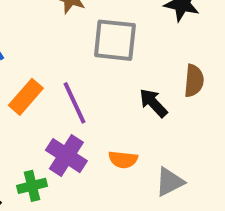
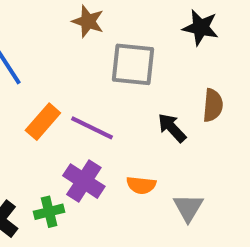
purple line: (75, 103) -> (92, 128), turned -39
gray triangle: (170, 182) -> (188, 208), turned -32

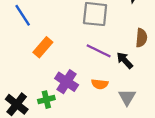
purple line: (92, 128) -> (99, 51), moved
black arrow: (172, 128) -> (125, 60), moved

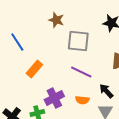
black arrow: (125, 60) -> (106, 91), moved
purple cross: (67, 82) -> (54, 98), turned 30

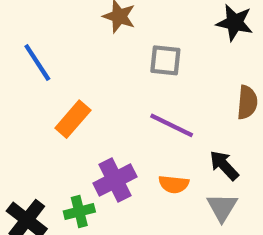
gray square: (78, 41) -> (165, 60), size x0.7

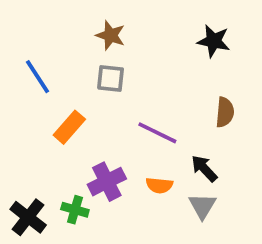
gray square: (165, 60) -> (111, 79), moved
green cross: (79, 211) -> (75, 210), turned 30

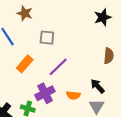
brown star: (111, 35) -> (25, 13), moved
black star: (214, 41) -> (103, 17), turned -30
purple line: (157, 133) -> (58, 67), moved, turned -70

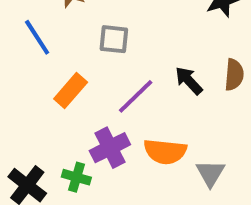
black arrow: (98, 86) -> (189, 81), moved
orange semicircle: (73, 95) -> (165, 152), size x1.5

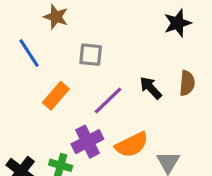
orange semicircle: (165, 152) -> (132, 145), turned -32

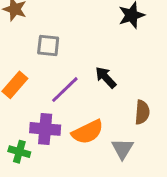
brown semicircle: (187, 83) -> (142, 112), moved
purple cross: (87, 142) -> (45, 129), turned 32

